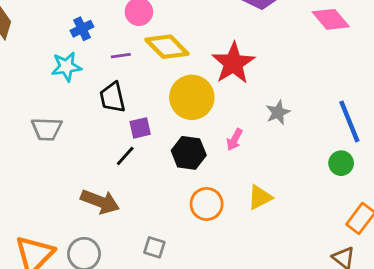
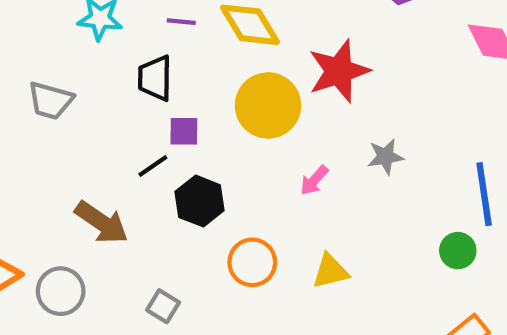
black hexagon: (189, 153) -> (200, 201), moved

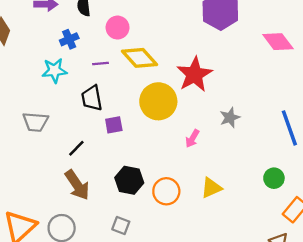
black line: (153, 166) -> (76, 148), moved
black hexagon: (200, 201) -> (129, 180), moved
brown arrow: (101, 222) -> (77, 185), turned 32
green circle: (458, 251) -> (274, 178), moved

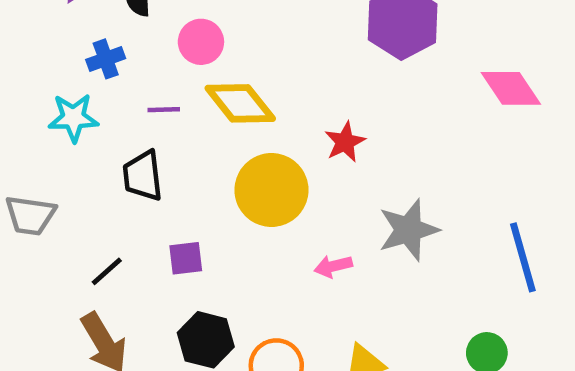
red star: (194, 74) -> (345, 142), size x0.6
gray star: (230, 117) -> (408, 230), size x1.5
purple square: (114, 125) -> (186, 258), moved
pink arrow: (192, 138) -> (333, 266), turned 42

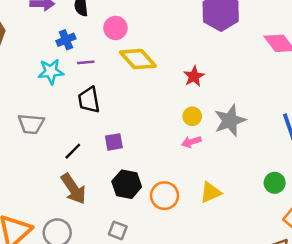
purple line: (164, 110) -> (86, 62), moved
yellow circle: (271, 190) -> (192, 116), moved, size x0.5

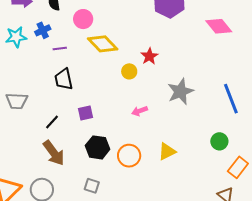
cyan star: (51, 72) -> (16, 37), moved
yellow circle: (192, 116) -> (129, 71), moved
pink arrow: (191, 142) -> (140, 111), moved

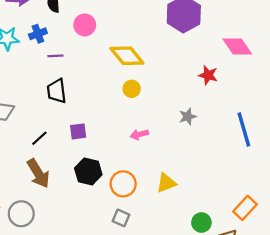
yellow diamond: (103, 44) -> (127, 56), moved
red star: (149, 56) -> (208, 75), moved, turned -30
gray star: (180, 92) -> (188, 117), size x0.6
green circle: (219, 141) -> (201, 223), moved
gray square: (92, 186) -> (121, 218), moved

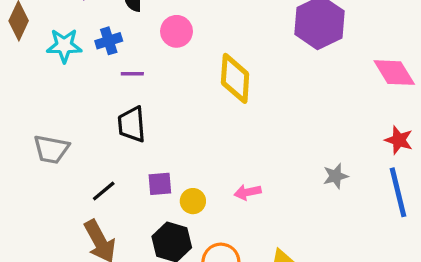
yellow diamond: (127, 56) -> (235, 78), turned 40
red star: (208, 75) -> (399, 140), moved
yellow circle: (132, 89) -> (193, 201), moved
gray star: (188, 117) -> (336, 176), moved

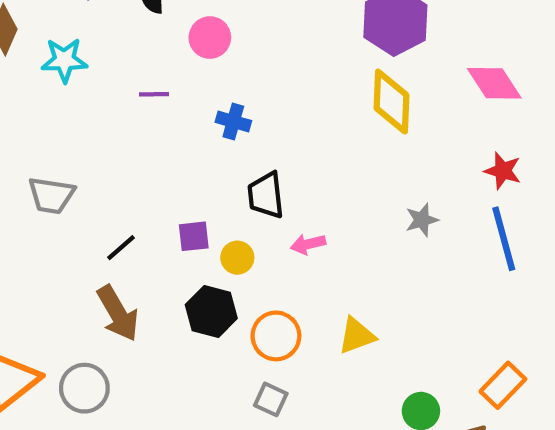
blue cross: (109, 41) -> (233, 121), moved, turned 35
yellow diamond: (235, 78) -> (391, 102), moved
black trapezoid: (132, 124) -> (266, 195), moved

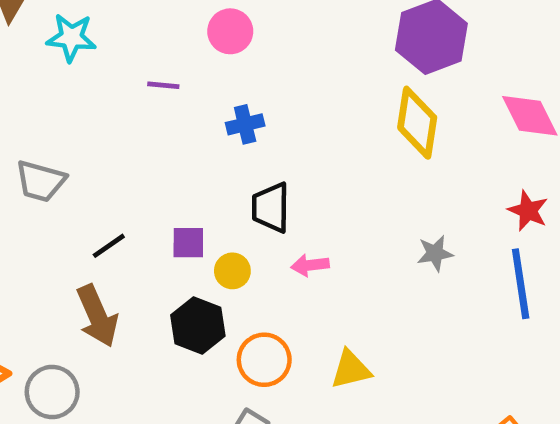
blue cross: (233, 121) -> (245, 124), turned -36

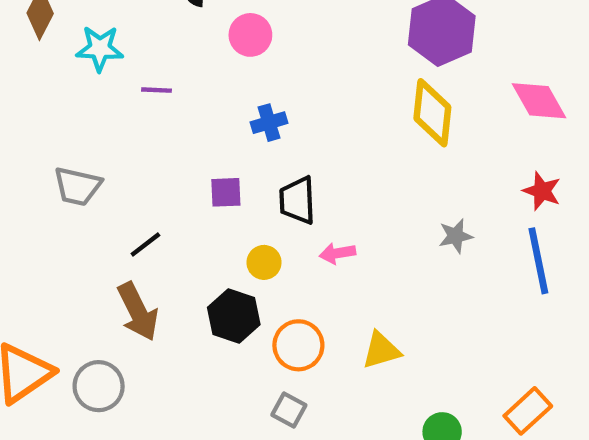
purple line: (163, 85) -> (156, 90), moved
purple square: (188, 243) -> (226, 192), moved

